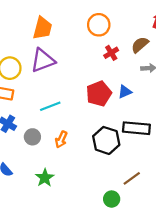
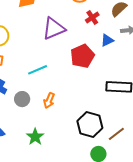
purple triangle: (43, 60) -> (54, 29), moved
blue triangle: (125, 92) -> (107, 40), moved
black hexagon: (106, 140) -> (90, 125), moved

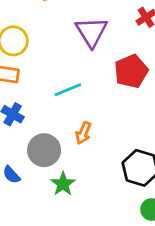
purple triangle: (54, 29) -> (91, 32), turned -40
gray circle: (22, 99) -> (44, 150), moved, size x1.5

